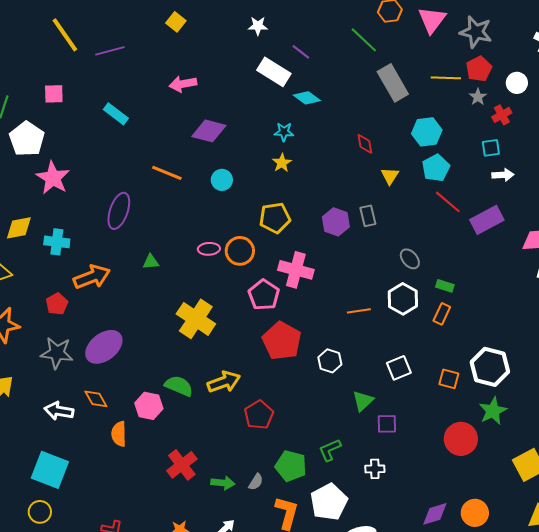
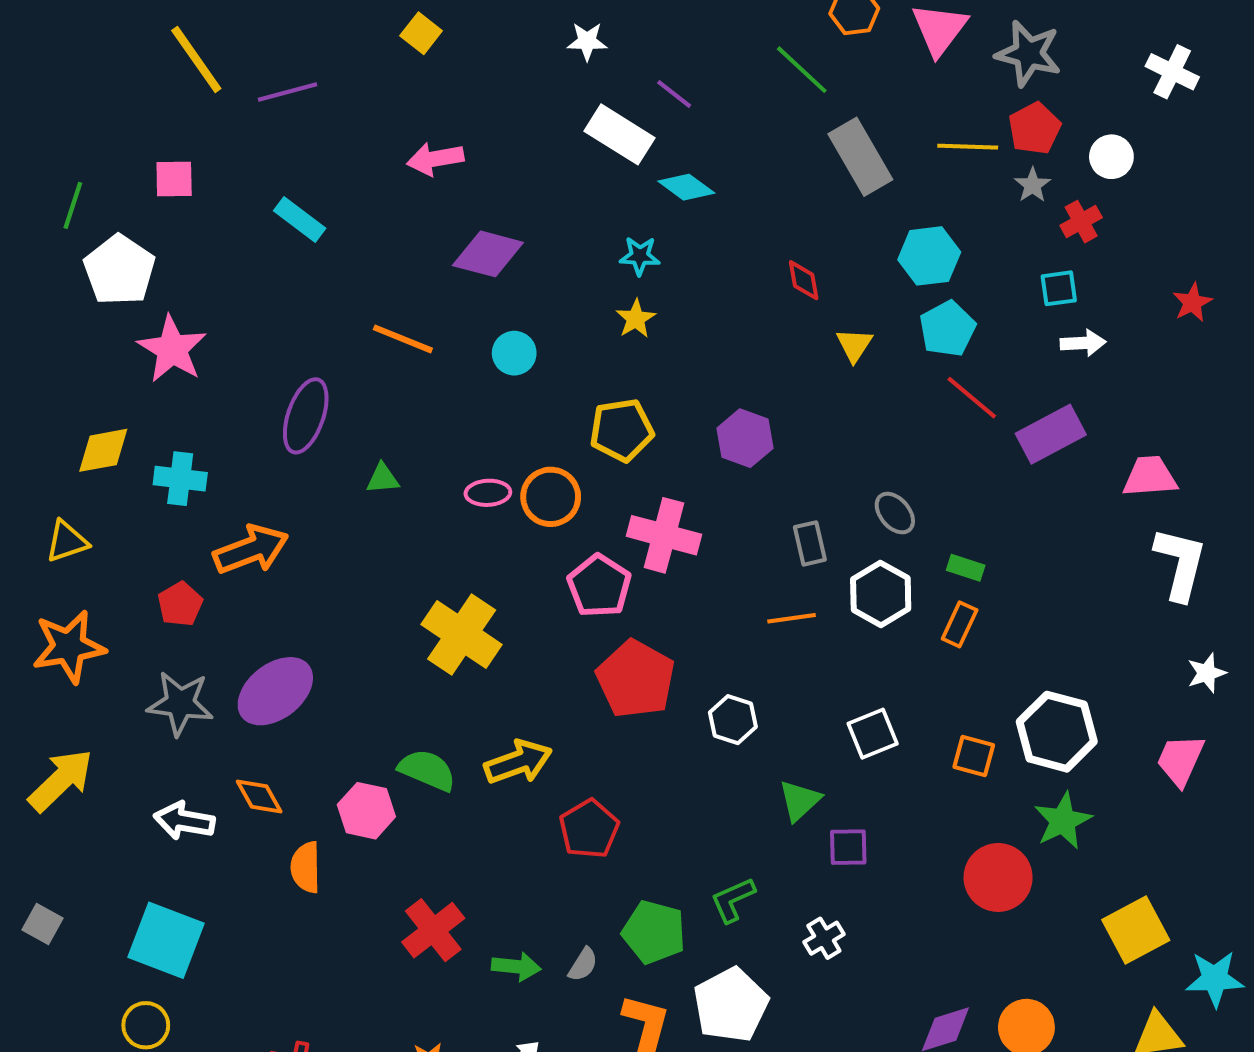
gray rectangle: (368, 216) -> (810, 543), moved
green triangle: (151, 262) -> (383, 479), moved
white cross: (375, 469) -> (824, 938), turned -30

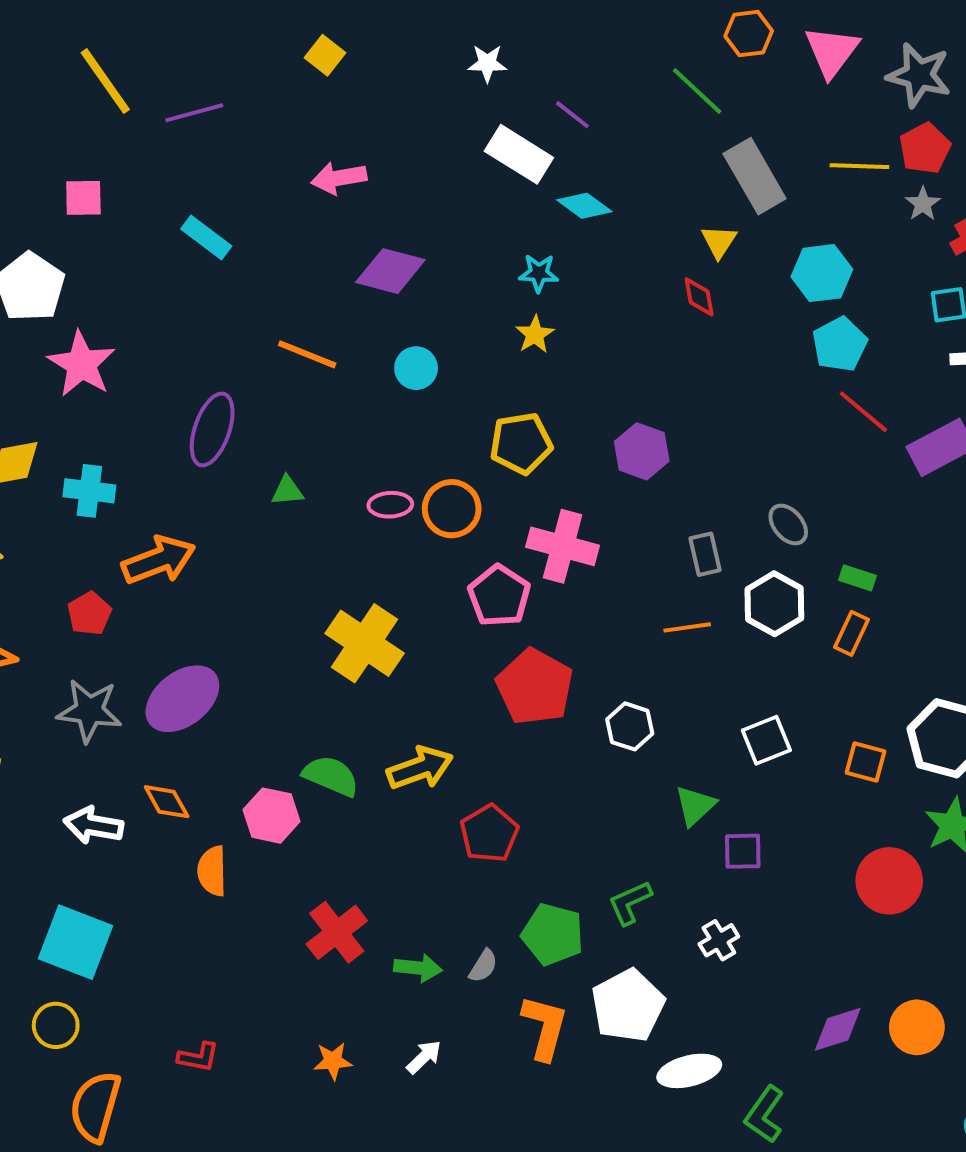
yellow triangle: (854, 345) -> (719, 241), moved

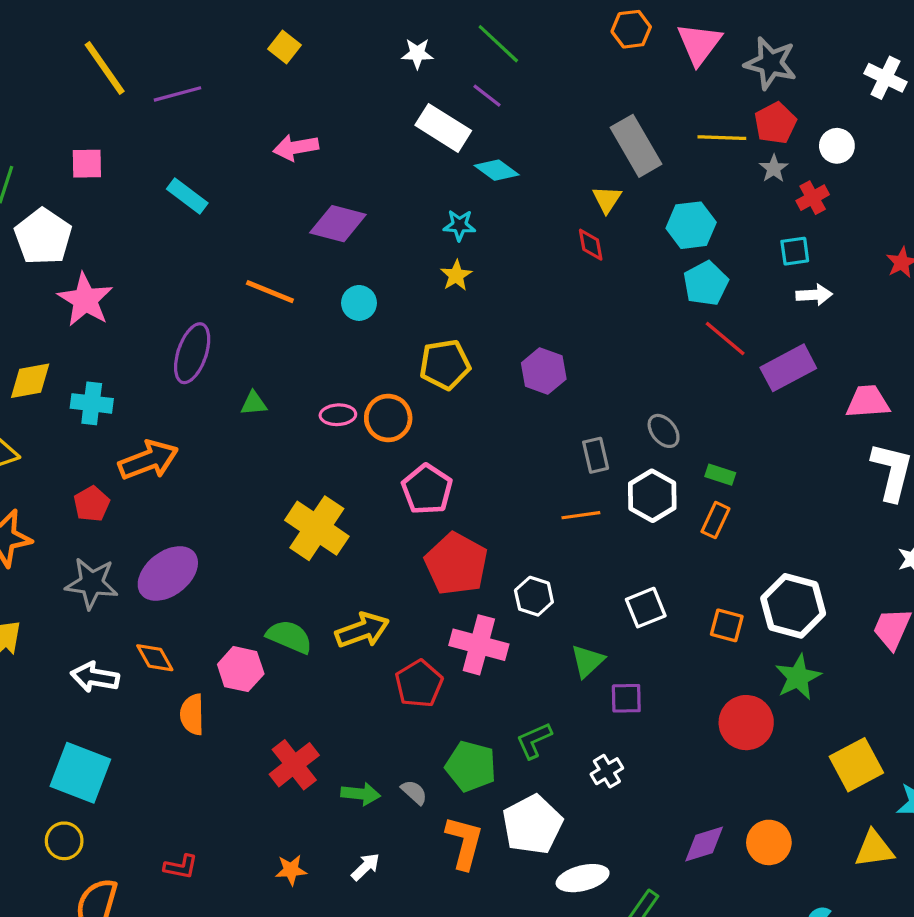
green line: (697, 91) -> (498, 44), moved
pink cross: (563, 546) -> (479, 645), moved
gray semicircle: (483, 966) -> (414, 792), turned -80

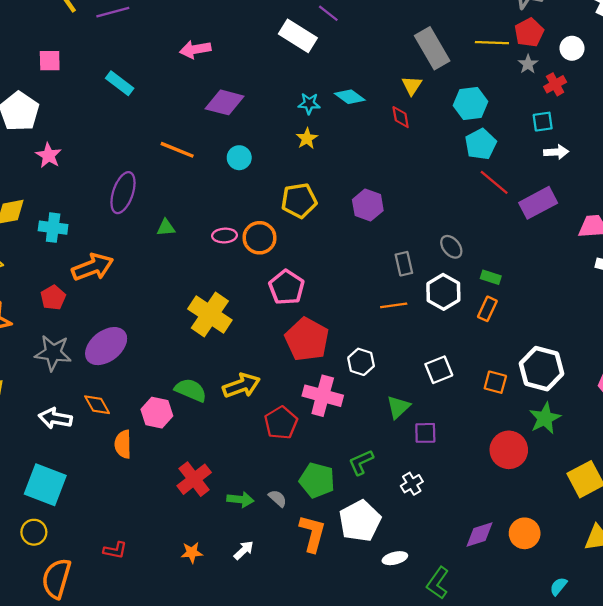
cyan diamond: (497, 170) -> (350, 97), moved
pink star: (85, 300) -> (49, 155), size x0.7
white ellipse: (583, 878) -> (395, 558), size x0.7

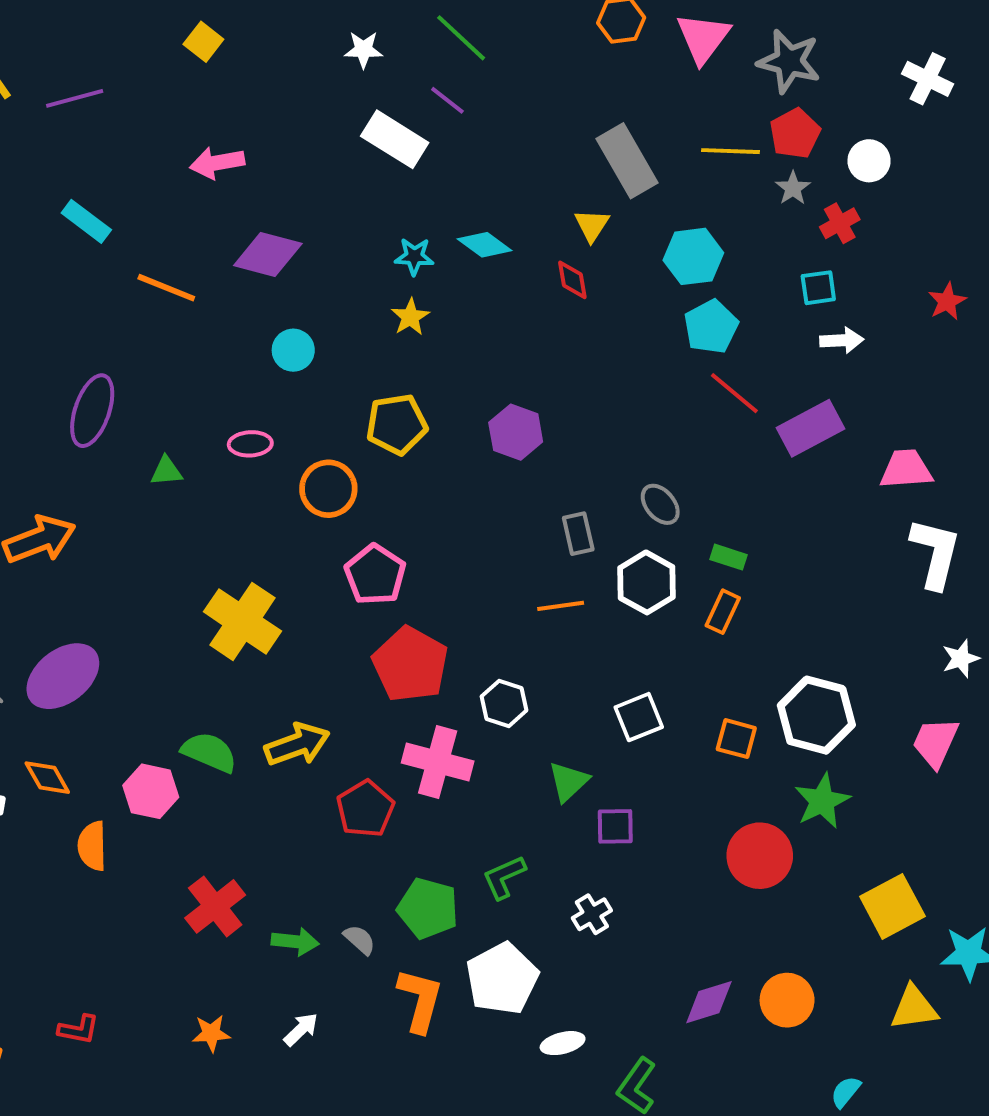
orange line: (177, 150) -> (166, 288), moved
pink ellipse: (225, 236) -> (250, 444), moved

